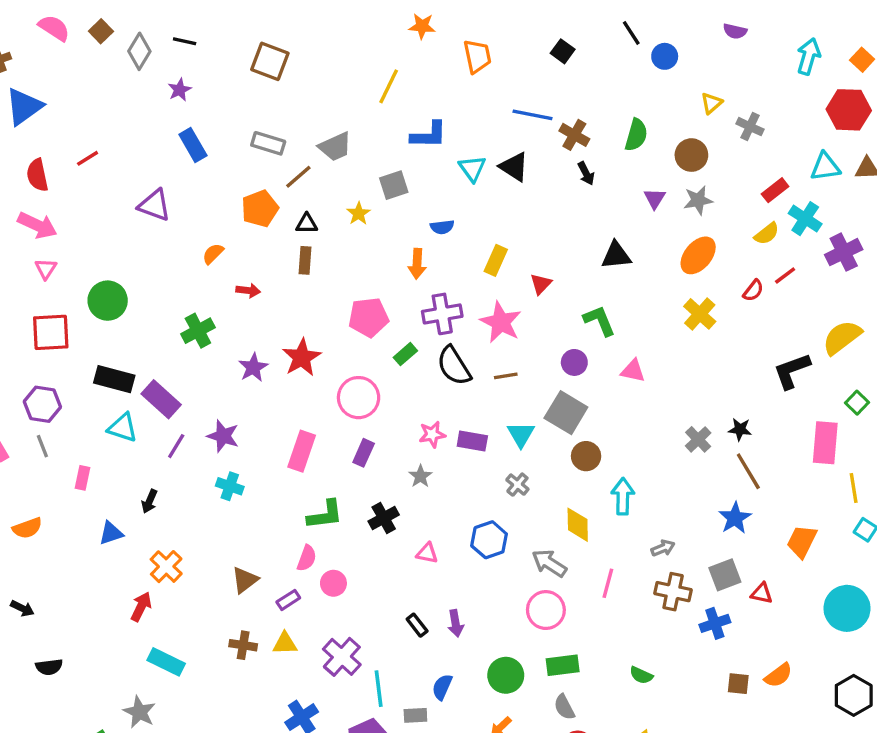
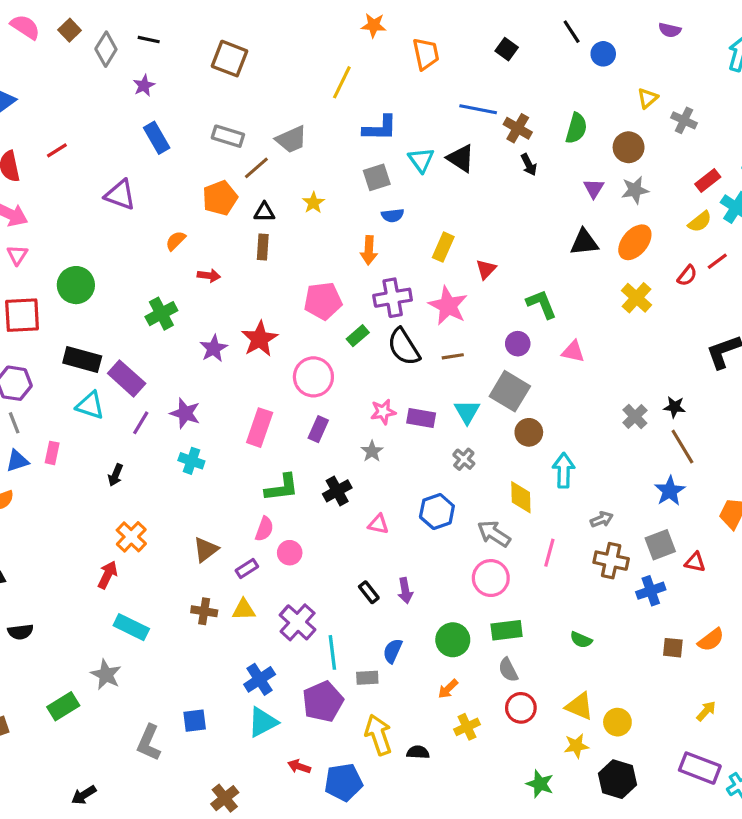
gray square: (394, 185) -> (377, 177), moved
black triangle: (616, 255) -> (584, 242), moved
blue triangle: (111, 533) -> (17, 461), moved

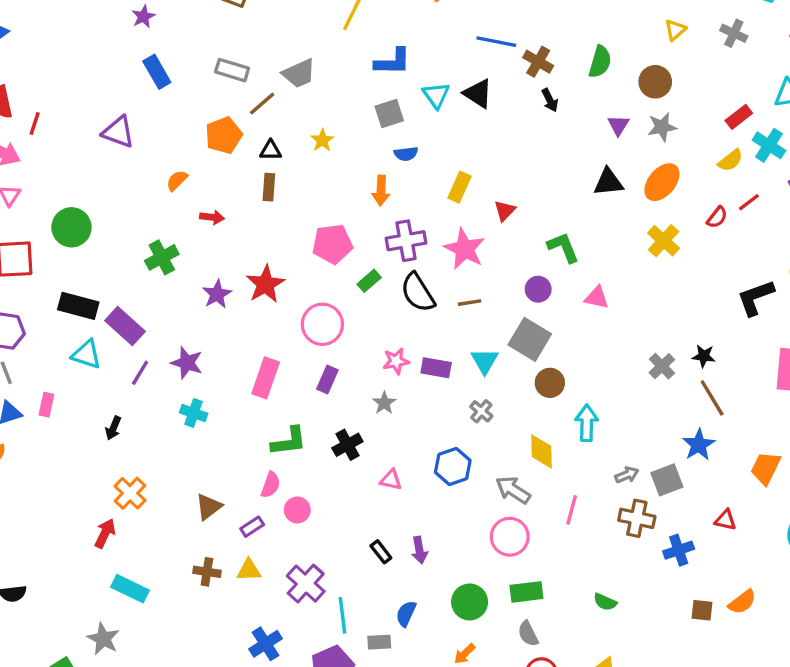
gray cross: (684, 120) -> (734, 33), moved
red line: (57, 150) -> (35, 124), moved, turned -40
gray square: (660, 545) -> (667, 480), moved

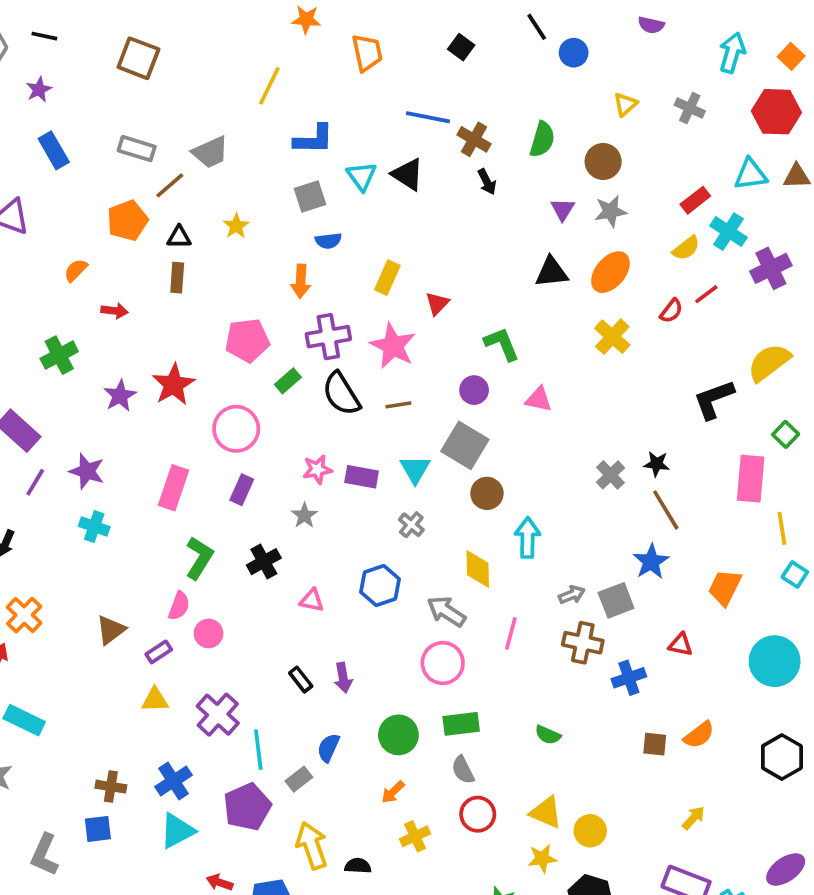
green L-shape: (289, 441) -> (199, 558), turned -51
brown cross: (207, 572) -> (111, 787), moved
gray rectangle: (379, 642) -> (299, 779), turned -35

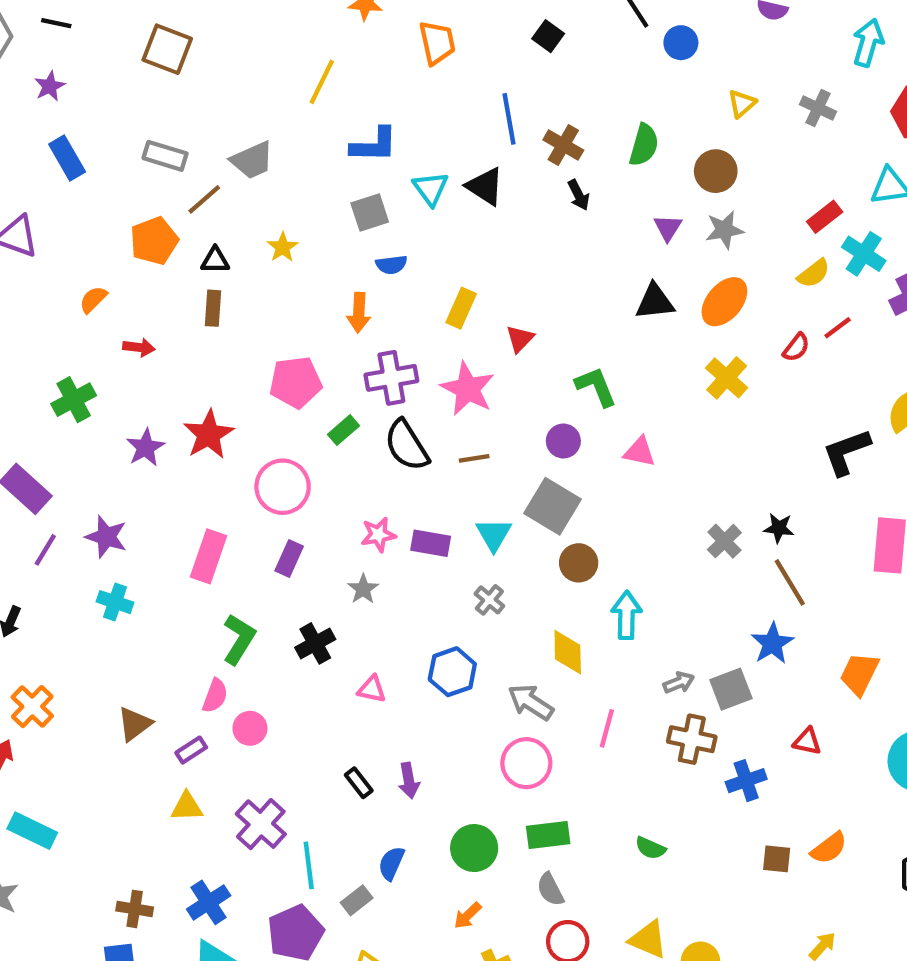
blue line: (428, 117) -> (509, 119), turned 69

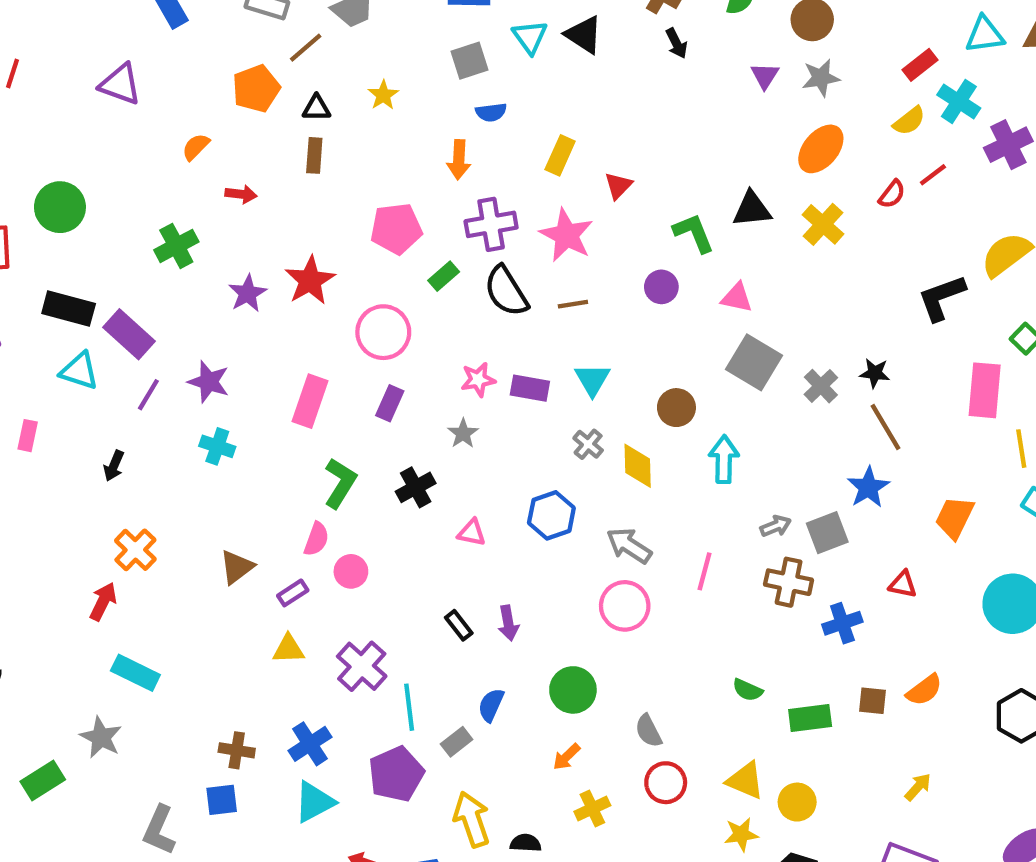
black triangle: (655, 302) -> (752, 209), moved
gray square: (552, 506) -> (754, 362), moved
yellow diamond: (568, 652) -> (638, 466), moved
green rectangle: (548, 835) -> (810, 718), moved

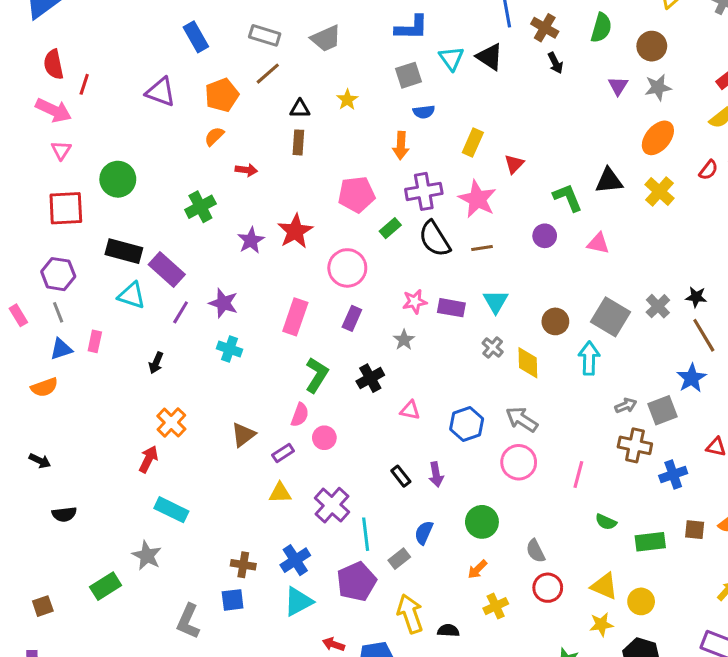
brown line: (306, 48) -> (268, 74), moved
orange pentagon: (256, 89) -> (222, 95), moved
gray square: (754, 362) -> (610, 317), moved
blue hexagon: (551, 515) -> (467, 424), moved
pink line: (704, 571) -> (578, 474), moved

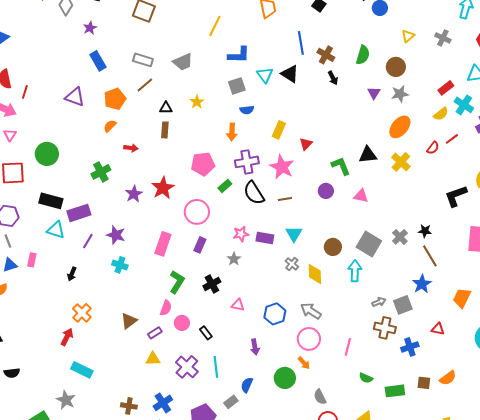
purple rectangle: (167, 269) -> (79, 213), turned -60
black rectangle: (401, 476) -> (206, 333), moved
cyan line: (366, 534) -> (216, 367), moved
orange arrow: (477, 569) -> (304, 363), moved, turned -88

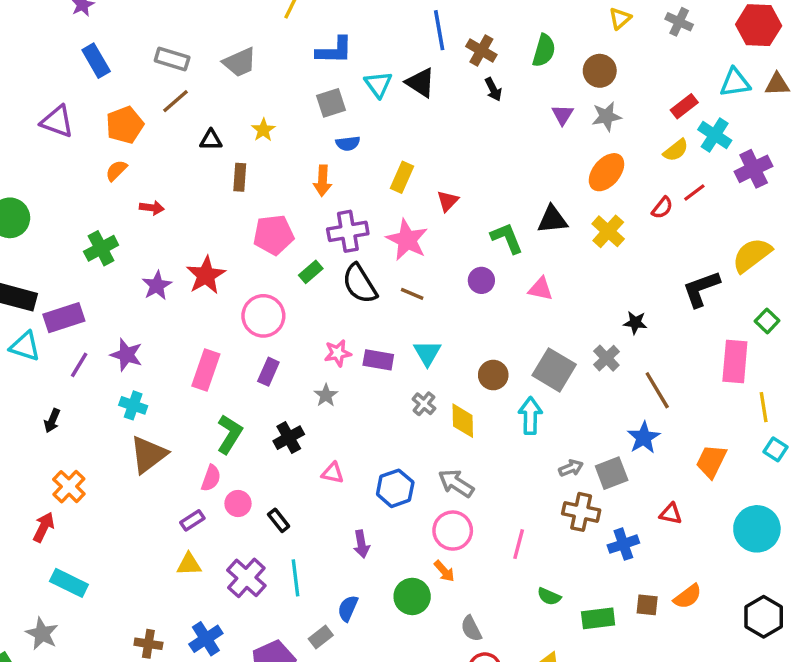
brown rectangle: (165, 130) -> (240, 177), moved
brown line: (285, 199) -> (412, 294), turned 32
black star: (425, 231) -> (635, 323), moved
brown triangle: (129, 321) -> (148, 454), moved, size x1.4

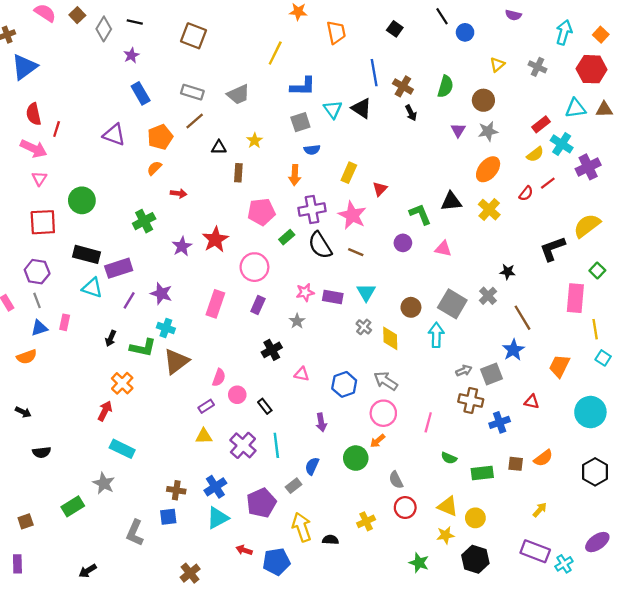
green L-shape: (230, 434) -> (143, 348), moved, turned 70
orange arrow: (444, 571) -> (378, 441), turned 91

